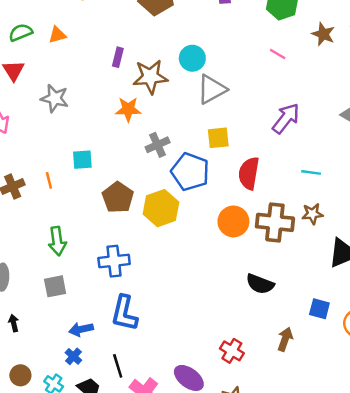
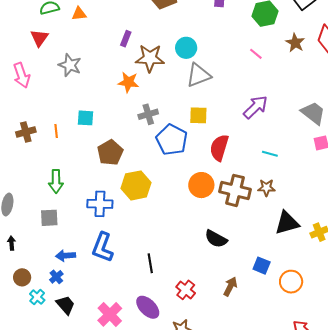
yellow hexagon: (161, 208) -> (136, 185), moved
black line: (118, 366) -> (150, 263), moved
brown circle: (20, 375) -> (22, 277), moved

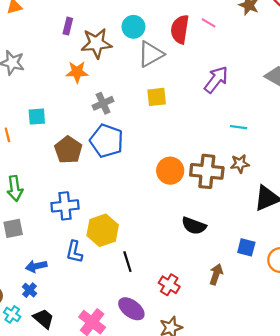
blue pentagon: (172, 140) -> (107, 141), moved
red semicircle: (219, 148) -> (180, 29), moved
yellow hexagon: (136, 185) -> (103, 230), moved
blue L-shape: (103, 247) -> (74, 252), size x0.7

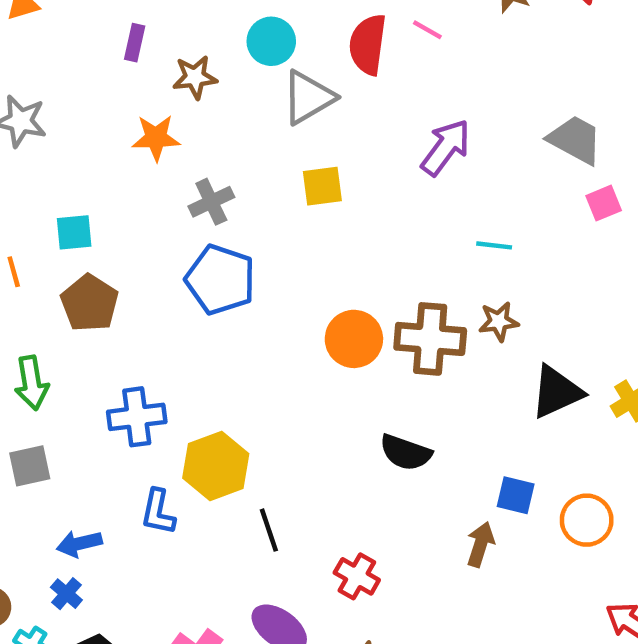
brown star: (96, 43) -> (195, 77), size x0.7
brown pentagon: (68, 150) -> (90, 303), moved
brown arrow: (216, 274) -> (480, 544), moved

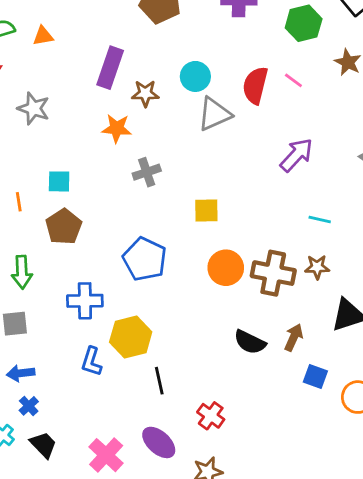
purple rectangle: (135, 43) -> (110, 68), size x1.8
yellow square: (322, 186) -> (206, 210), moved
blue pentagon: (220, 280) -> (145, 259), moved
blue arrow: (79, 544) -> (21, 373), moved
brown arrow: (480, 544) -> (294, 337), moved

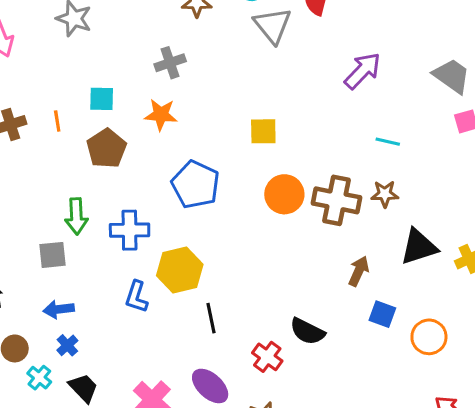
gray triangle: (214, 114) -> (273, 25), turned -45
orange star: (117, 128) -> (161, 115), moved
gray cross: (147, 172) -> (170, 63), moved
green arrow: (22, 272) -> (76, 216), moved
black semicircle: (250, 342) -> (307, 331), moved

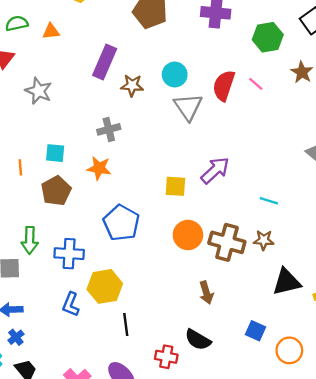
purple arrow: (363, 71) -> (215, 170), moved
brown arrow: (359, 271) -> (206, 293), moved, turned 135
red cross: (267, 357) -> (166, 357), turned -30

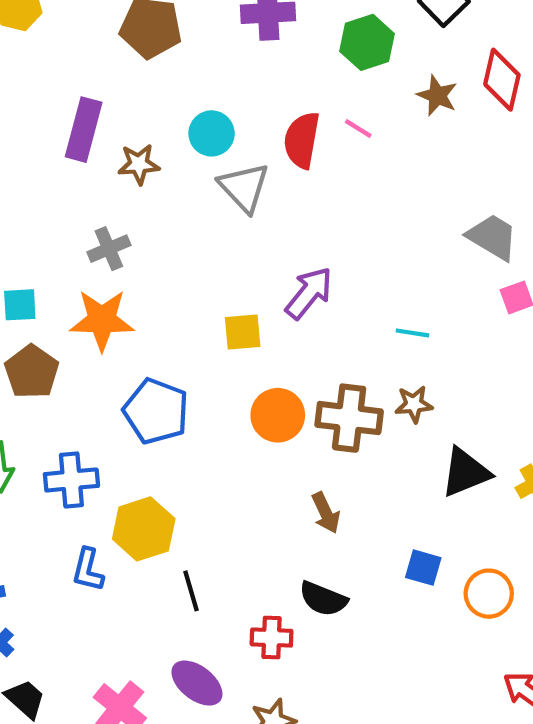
orange star: (99, 168) -> (102, 320), size x1.4

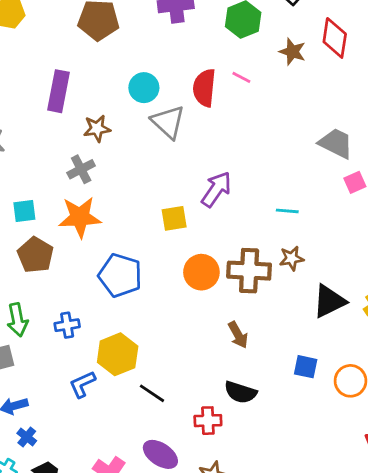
brown star: (139, 164) -> (97, 128), moved
blue cross: (71, 480) -> (67, 325), size x0.7
blue L-shape: (88, 570) -> (82, 384), turned 56
black line: (191, 591) -> (152, 393), turned -36

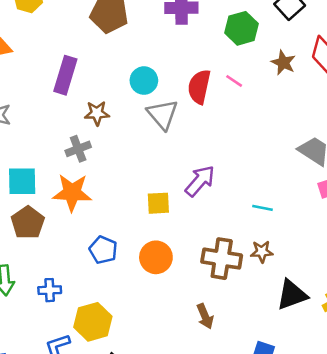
cyan square: (24, 211) -> (22, 181), size x1.4
orange circle: (201, 272) -> (156, 257), moved
blue pentagon: (120, 275) -> (103, 250), size x0.7

